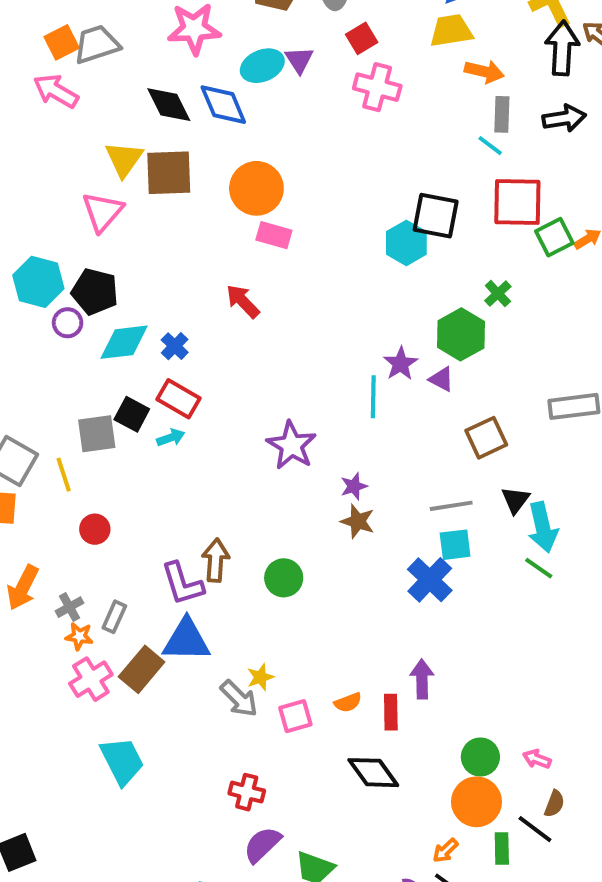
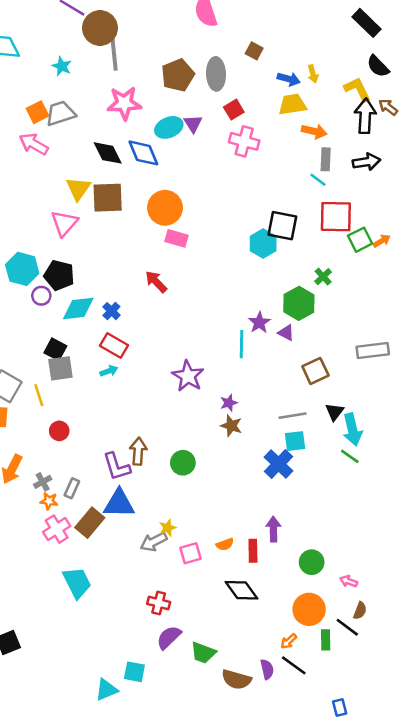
black square: (132, 414) -> (55, 349), moved
gray arrow: (239, 699) -> (154, 542), turned 108
green circle: (480, 757) -> (312, 562), moved

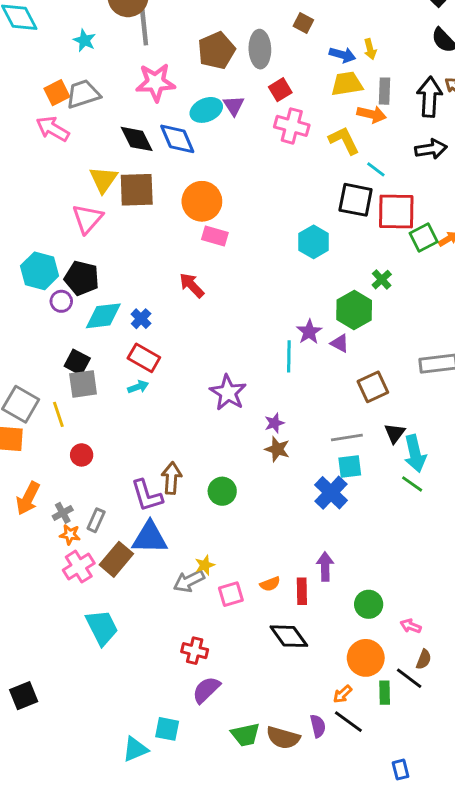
yellow L-shape: (358, 89) -> (344, 140), moved
gray rectangle: (326, 159) -> (385, 91), moved
black square: (282, 226) -> (356, 200), moved
green trapezoid: (203, 653) -> (245, 735), moved, turned -32

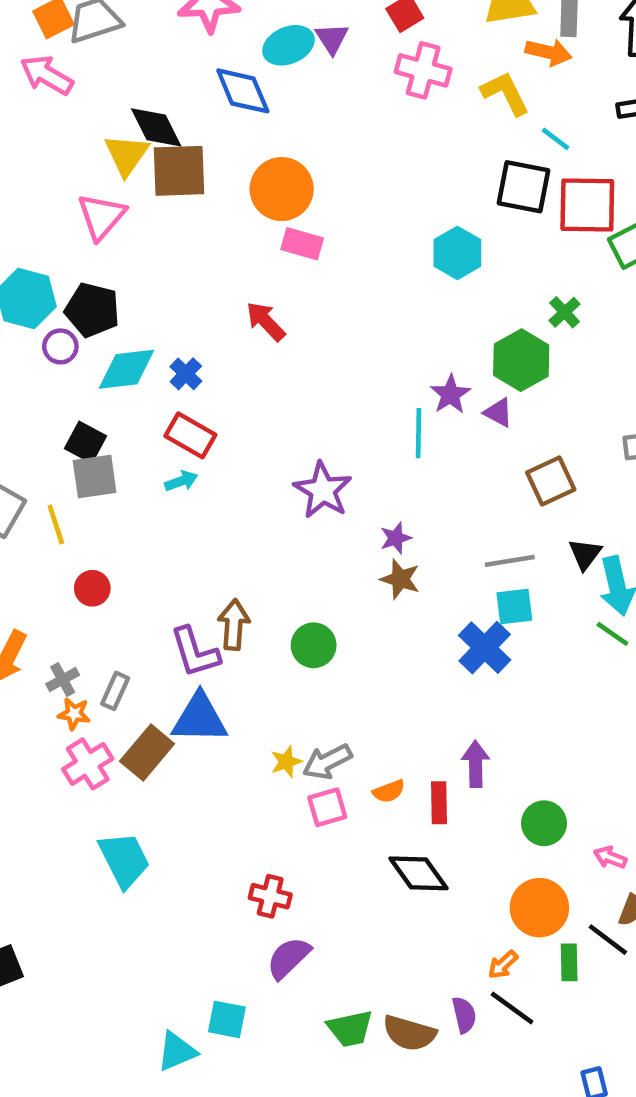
black diamond: (137, 139) -> (156, 127), moved
gray arrow: (189, 581) -> (327, 762), moved

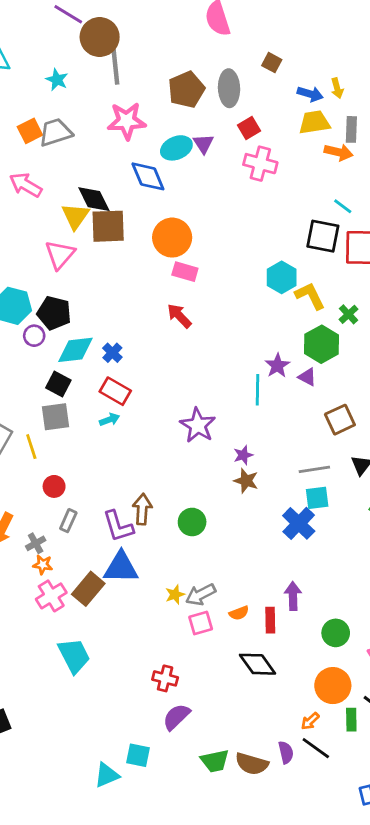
pink arrow: (47, 75) -> (26, 185), moved
yellow L-shape: (505, 93) -> (310, 296), moved
red arrow: (266, 321) -> (179, 316), moved
black square: (85, 442) -> (58, 384), moved
gray rectangle: (115, 691) -> (68, 521), moved

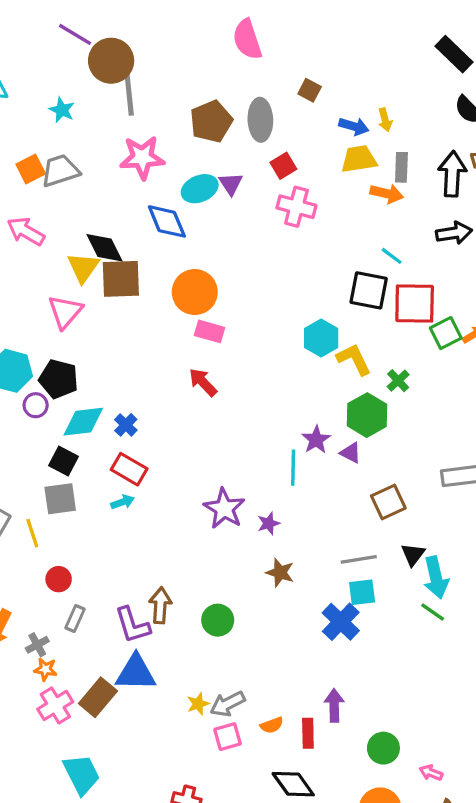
purple star: (243, 455) -> (269, 523), moved

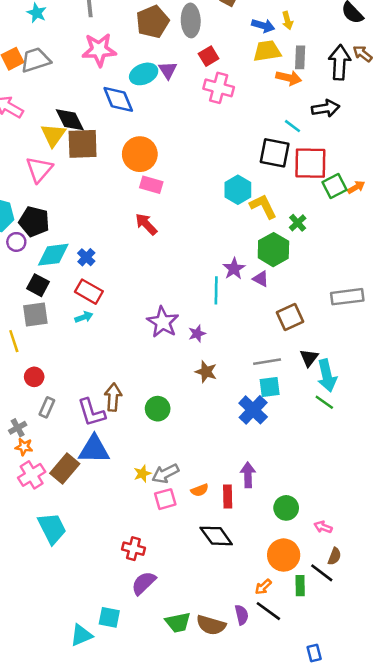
black arrow: (454, 233) -> (326, 108), moved

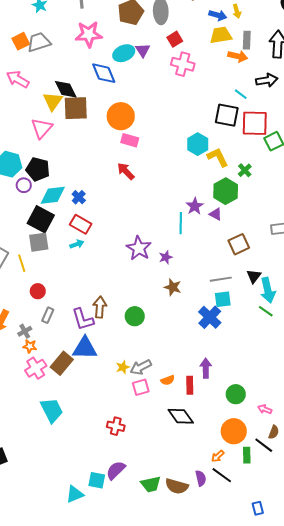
black square: (38, 285) -> (41, 219), size x1.5
purple semicircle: (144, 583) -> (116, 470), moved

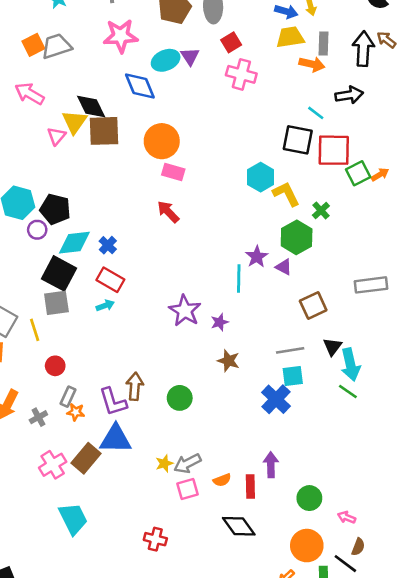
pink triangle: (42, 128) -> (56, 136), moved, size x0.7
orange star: (30, 346) -> (76, 412), moved

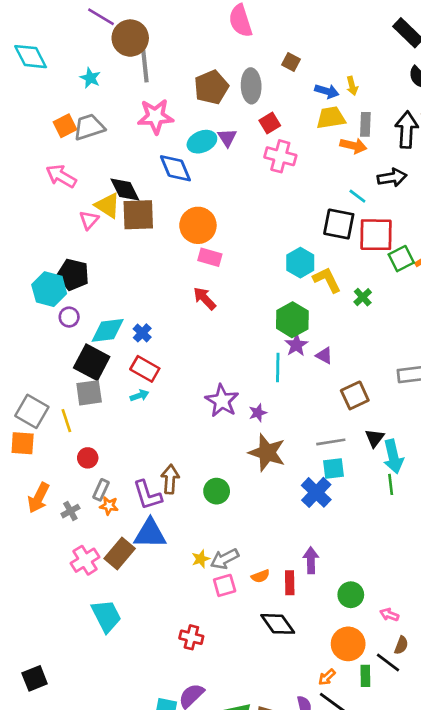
yellow triangle: (74, 122) -> (108, 205), turned -32
black pentagon: (55, 209) -> (73, 275), moved
green hexagon: (297, 237) -> (292, 320), moved
brown star: (228, 361) -> (267, 453), size x1.6
green line: (348, 391) -> (391, 484), turned 48

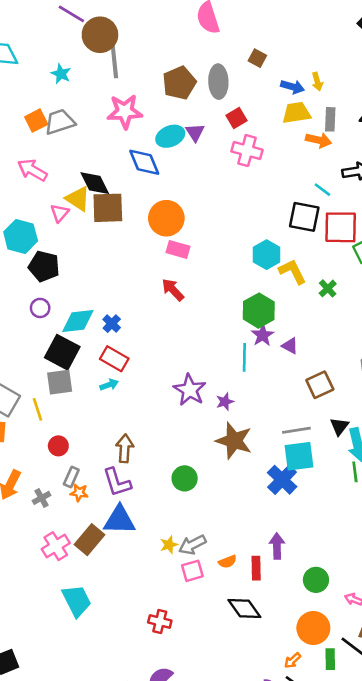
cyan hexagon: (49, 289) -> (21, 236), moved
cyan square: (333, 469) -> (299, 456), size x1.4
brown arrow: (170, 479) -> (125, 448), moved

